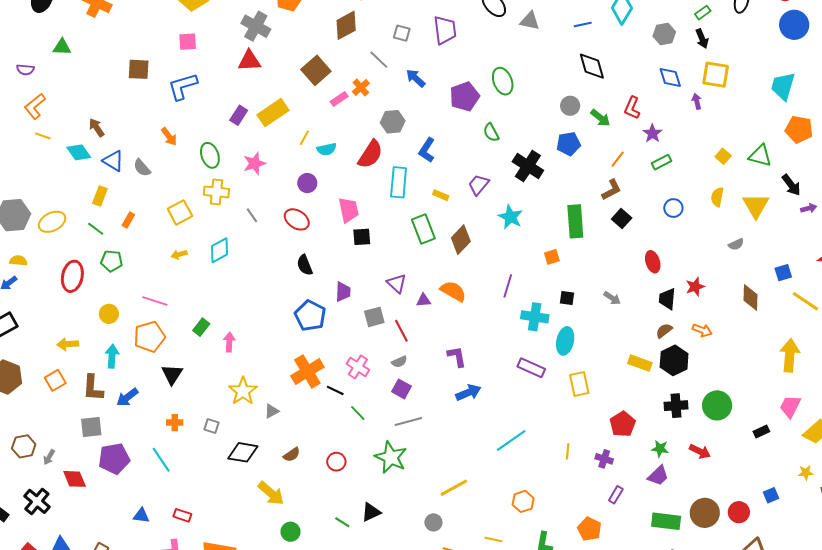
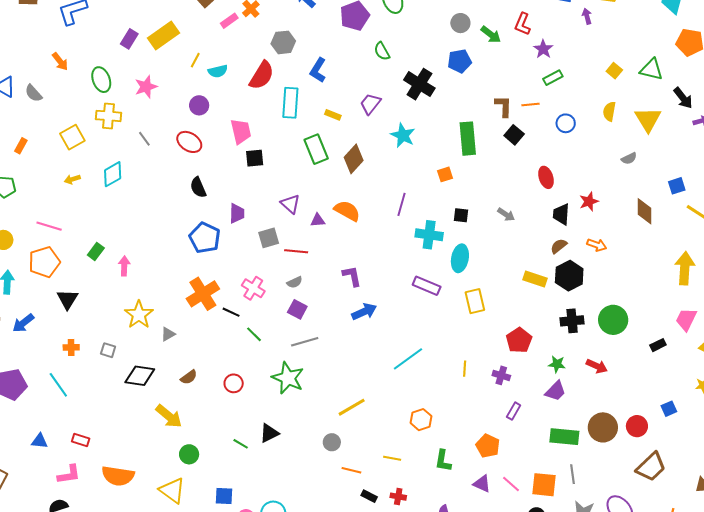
orange line: (618, 159) -> (531, 105), moved, turned 48
brown L-shape: (612, 190) -> (503, 106), turned -60
red line: (401, 331) -> (296, 251), turned -55

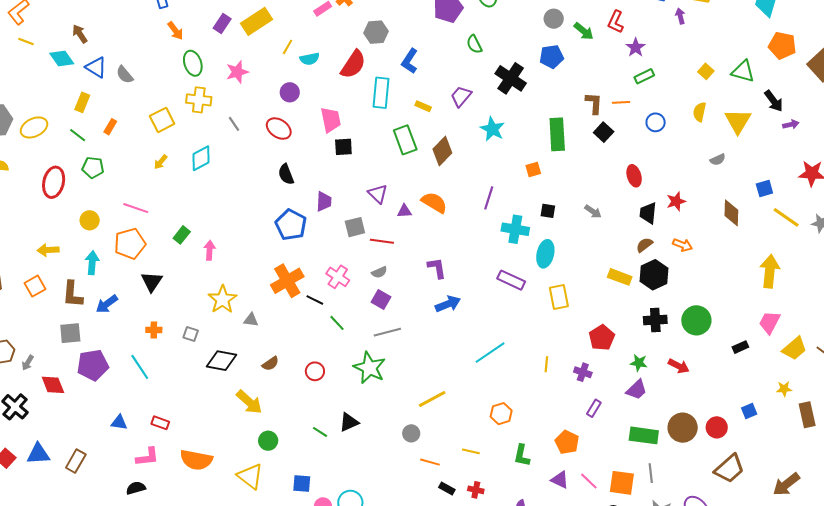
orange arrow: (60, 62) -> (175, 31), moved
yellow arrow: (72, 179) -> (161, 162), turned -35
gray triangle: (168, 334) -> (251, 320), turned 35

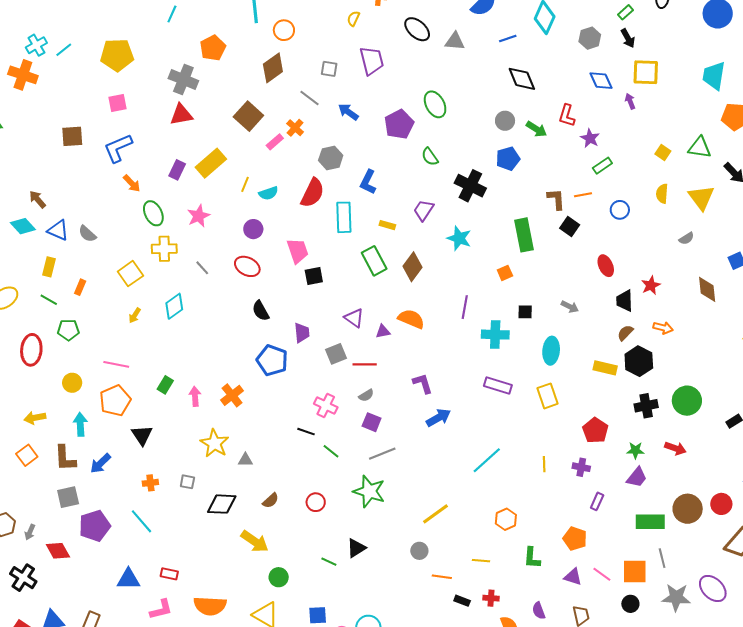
cyan ellipse: (545, 254) -> (551, 351), moved
orange cross: (287, 281) -> (232, 395), moved, size x0.7
blue triangle: (119, 422) -> (128, 579), size x1.4

